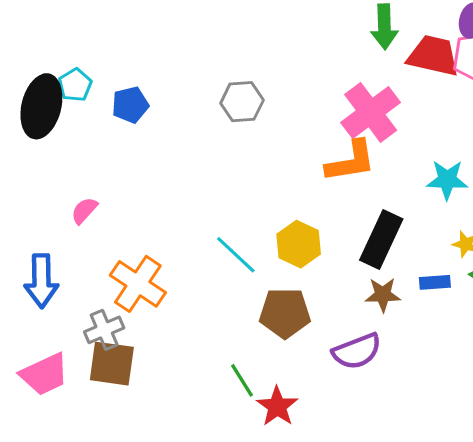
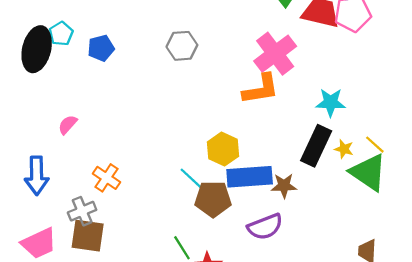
black rectangle: (381, 240) -> (316, 146), moved
cyan line: (236, 255) -> (194, 181), moved
blue rectangle: (435, 282) -> (250, 177), moved, size x2.0
orange cross: (138, 284) -> (106, 178), size x0.7

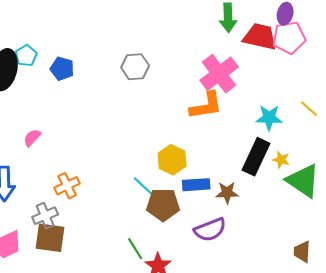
blue pentagon: (101, 48) -> (62, 69), turned 30
yellow line: (375, 145) -> (309, 109), moved
blue rectangle: (250, 177) -> (196, 185), size x0.7
orange cross: (106, 178) -> (67, 186), turned 30

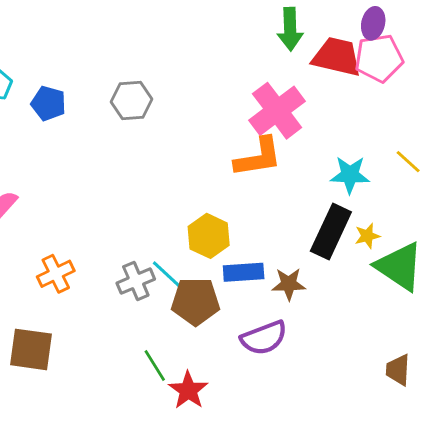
gray hexagon: (135, 67) -> (131, 100), moved
yellow star: (281, 160) -> (367, 236), turned -30
gray cross: (45, 216) -> (136, 281), moved

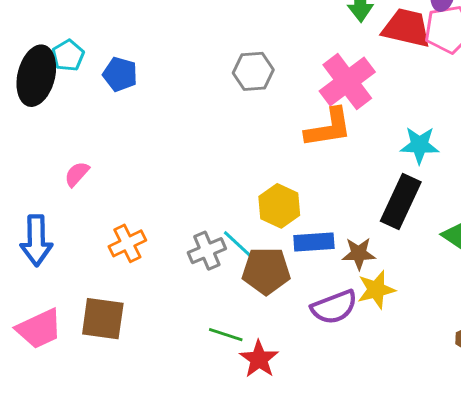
gray hexagon: (131, 100) -> (253, 71), moved
yellow star: (367, 236) -> (376, 290), moved, size x1.5
green line: (155, 365) -> (226, 335), turned -40

